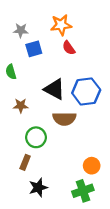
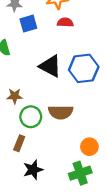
red semicircle: (69, 48) -> (65, 22), turned 128
brown star: (21, 106) -> (15, 96), moved
brown semicircle: (64, 119) -> (61, 112), moved

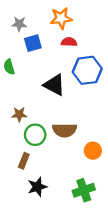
blue hexagon: (84, 68) -> (87, 70), moved
orange circle: (89, 147) -> (93, 151), moved

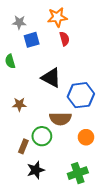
red semicircle: (69, 42) -> (64, 39), turned 72
blue hexagon: (87, 70) -> (81, 95), moved
green circle: (35, 135) -> (42, 136), moved

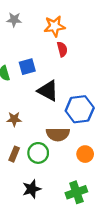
gray star: (19, 22) -> (14, 20), moved
blue square: (32, 40) -> (27, 67), moved
brown rectangle: (23, 146) -> (14, 154), moved

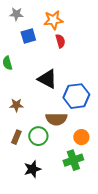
blue square: (27, 67) -> (28, 36), moved
green cross: (76, 192) -> (73, 160), moved

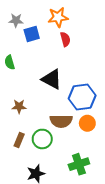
gray star: (16, 14) -> (16, 20), moved
orange circle: (81, 137) -> (87, 123), moved

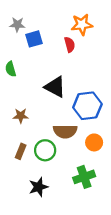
orange star: (58, 17) -> (82, 24), moved
orange circle: (87, 123) -> (94, 142), moved

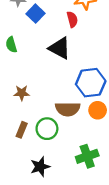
blue square: (34, 39) -> (35, 14), turned -30
black triangle: (55, 87) -> (60, 48), moved
orange circle: (94, 142) -> (98, 110), moved

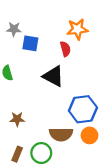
blue square: (35, 14) -> (30, 43), turned -35

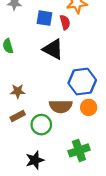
blue square: (30, 43) -> (45, 18), moved
brown rectangle: (17, 154) -> (18, 116), moved, turned 40

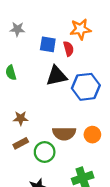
black triangle: (53, 49) -> (57, 76), turned -40
blue hexagon: (82, 82) -> (86, 87), moved

